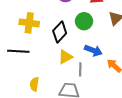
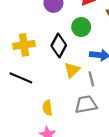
black line: (18, 51) -> (21, 78), turned 35

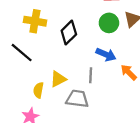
green circle: (81, 27) -> (109, 23), moved
yellow triangle: (72, 70) -> (58, 79), moved

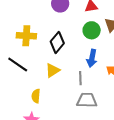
blue arrow: (106, 55) -> (92, 58), turned 84
yellow triangle: (58, 79) -> (53, 70), moved
gray trapezoid: (77, 99) -> (87, 100), moved

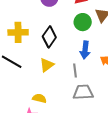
yellow semicircle: (36, 96) -> (39, 98), moved, turned 104

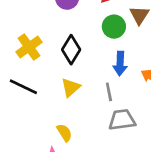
yellow cross: (18, 32) -> (29, 47), turned -30
yellow semicircle: (39, 98) -> (64, 133), turned 48

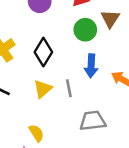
gray line: (109, 92) -> (69, 88), moved

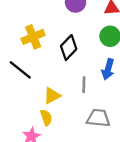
yellow triangle: (43, 89) -> (52, 96), moved

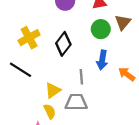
gray trapezoid: (98, 118) -> (76, 102), moved

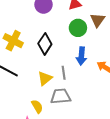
yellow cross: (29, 38) -> (13, 41), turned -30
yellow triangle: (53, 90) -> (45, 78), moved

